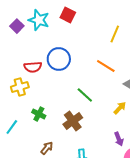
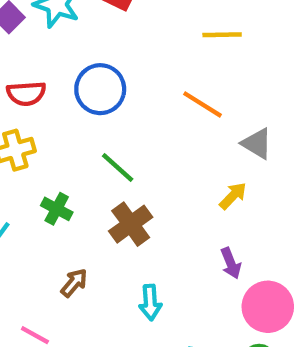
yellow line: (115, 34) -> (222, 35), turned 66
red semicircle: (33, 67) -> (26, 93), moved
green line: (85, 95) -> (118, 167), moved

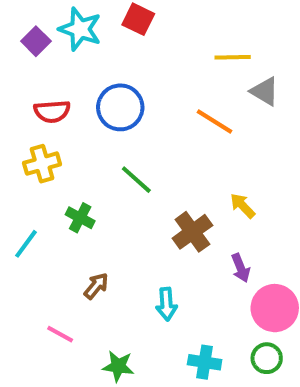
gray triangle: (257, 144) -> (265, 91), moved
yellow arrow: (233, 196) -> (243, 206), turned -88
brown cross: (131, 224) -> (192, 232), moved

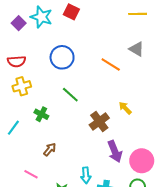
yellow line: (233, 57) -> (138, 14), moved
red semicircle: (52, 111) -> (17, 61), moved
purple arrow: (241, 268) -> (115, 151), moved, size x1.5
cyan arrow: (166, 304) -> (86, 175), moved

